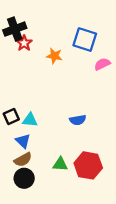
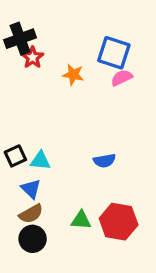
pink semicircle: (102, 64) -> (122, 78), moved

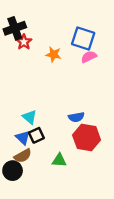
black square: (15, 156) -> (36, 135), moved
cyan triangle: (40, 161) -> (30, 117), turned 35
red hexagon: (119, 222) -> (87, 138), moved
black circle: (33, 239) -> (13, 171), moved

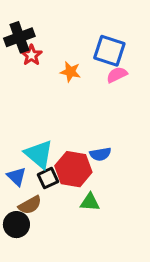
cyan triangle: (30, 117) -> (39, 154), size x1.5
blue triangle: (23, 138) -> (16, 177), moved
red hexagon: (87, 138) -> (73, 169), moved
green triangle: (59, 160) -> (90, 202), moved

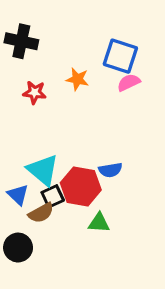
black cross: (19, 37) -> (21, 41), turned 32
red star: (31, 55) -> (35, 92), moved, turned -30
brown semicircle: (30, 205) -> (41, 213), moved

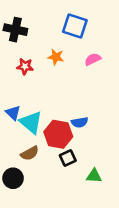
blue square: (120, 56) -> (75, 26), moved
blue triangle: (18, 195) -> (13, 113), moved
black square: (53, 196) -> (68, 158), moved
green triangle: (99, 223) -> (94, 176), moved

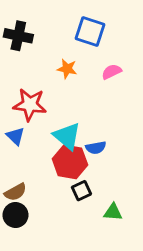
red star: (25, 66) -> (30, 105), moved, size x1.6
cyan triangle: (31, 122) -> (67, 136), moved
brown semicircle: (30, 153) -> (15, 192), moved

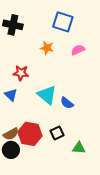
red star: (30, 105) -> (21, 73), size x0.7
blue semicircle: (96, 148) -> (67, 103), turned 48
red hexagon: (70, 162) -> (30, 134), moved

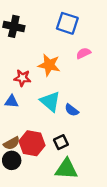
orange star: (47, 48) -> (49, 65), moved, size x1.5
blue triangle: (11, 95) -> (12, 101), turned -40
green triangle: (79, 148) -> (66, 169), moved, size x1.6

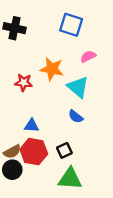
blue triangle: (12, 101) -> (32, 126), moved
cyan triangle: (50, 101) -> (78, 87), moved

